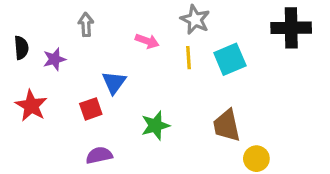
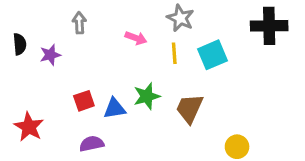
blue triangle: (114, 82) -> (115, 108), moved, turned 45
red star: (31, 106) -> (29, 127), moved
green star: (155, 125) -> (147, 96), moved
brown trapezoid: (227, 125) -> (190, 108), moved, turned 36

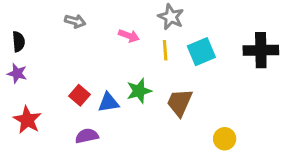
gray arrow: (79, 23) -> (75, 21), turned 108
black cross: (269, 26) -> (261, 50), moved
purple star: (50, 55) -> (17, 73), moved, turned 30
red square: (84, 101) -> (80, 95), turned -30

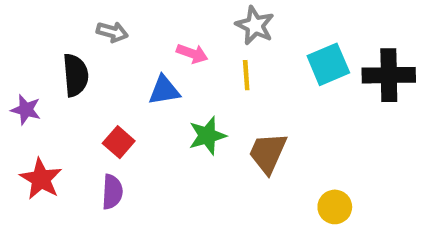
black semicircle: (19, 42) -> (76, 75), moved, size x1.4
cyan square: (201, 52) -> (328, 64), moved
blue triangle: (109, 102) -> (164, 90), moved
purple semicircle: (87, 136) -> (112, 192), moved, turned 105

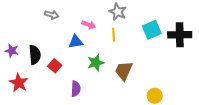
black semicircle: (76, 75) -> (35, 55), moved
purple semicircle: (112, 192) -> (76, 89), moved

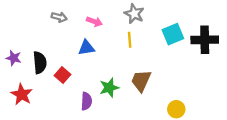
pink arrow: (89, 25) -> (94, 22), moved
green star: (96, 63) -> (109, 88), moved

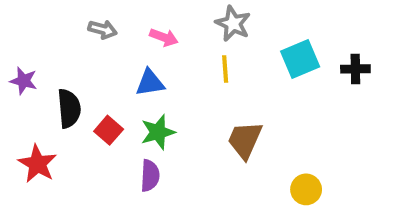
black cross: (205, 40) -> (355, 69), size x0.6
purple star: (14, 58) -> (24, 81), moved
green star: (109, 88) -> (158, 132), moved

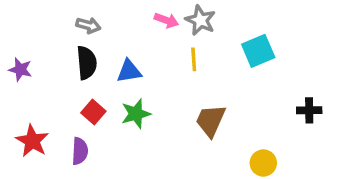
pink arrow: (164, 37) -> (166, 20), moved
black cross: (355, 69) -> (309, 110), moved
black semicircle: (69, 108) -> (87, 63), moved
purple semicircle: (150, 176) -> (80, 151), moved

